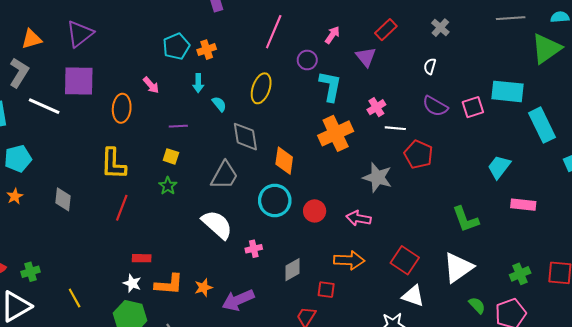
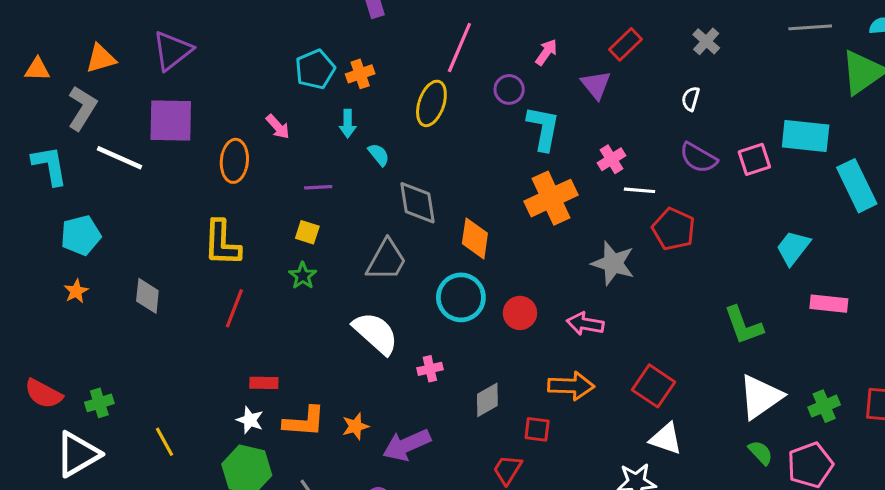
yellow ellipse: (261, 88) -> (431, 103), moved
white triangle: (458, 268) -> (761, 397), moved

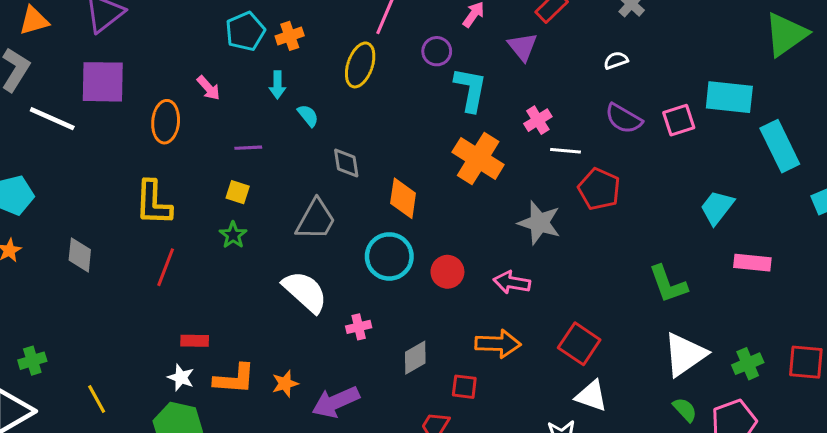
white semicircle: (691, 99) -> (616, 60), turned 55
orange cross: (551, 198) -> (478, 158), turned -33
gray diamond: (418, 203) -> (346, 163), size x0.7

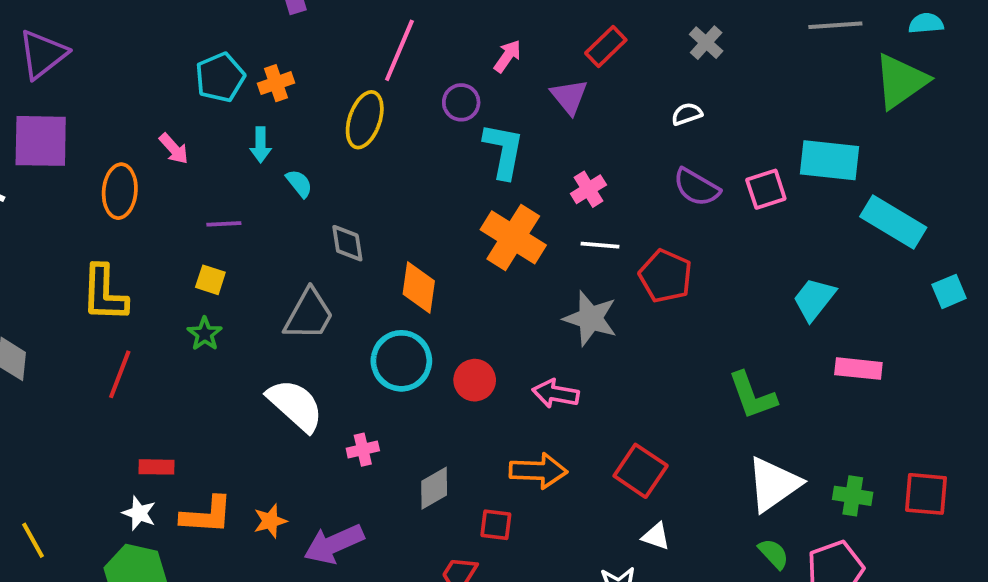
cyan rectangle: (780, 146) -> (893, 222), turned -33
white line: (565, 151) -> (600, 245), moved
green cross: (748, 364) -> (853, 496), turned 32
white triangle: (591, 396) -> (656, 536), size x0.7

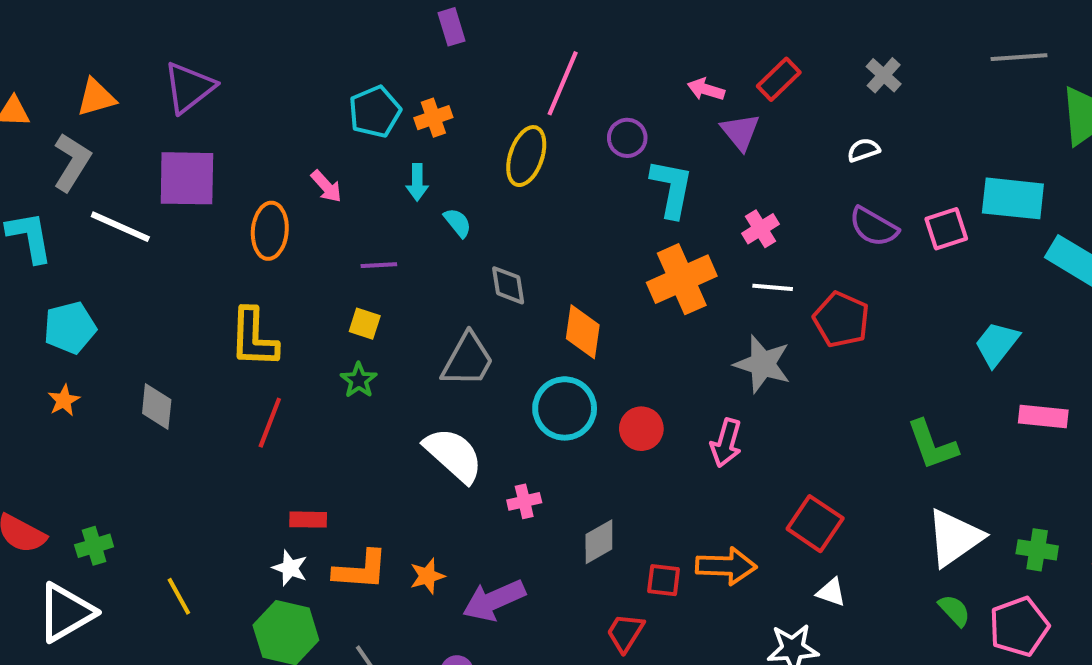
pink arrow: (507, 56) -> (706, 89), moved, turned -108
orange cross: (513, 237) -> (682, 279), turned 34
pink arrow: (556, 394) -> (726, 443), turned -84
orange arrow: (538, 471) -> (726, 566), moved

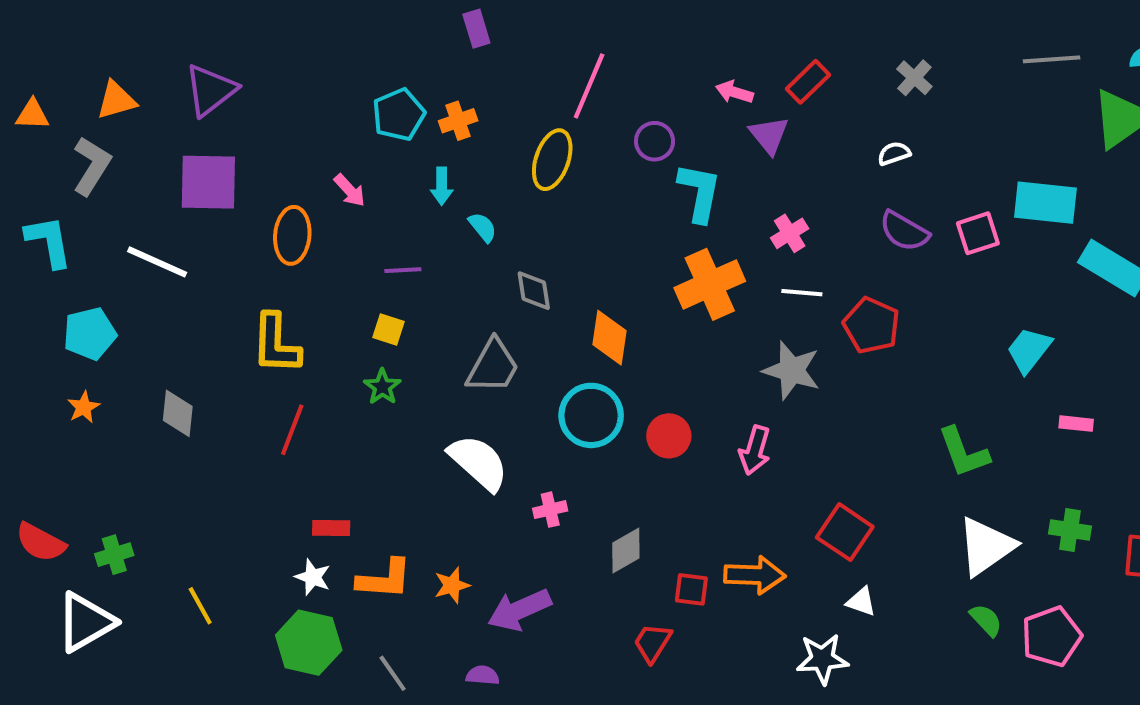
white line: (120, 227) -> (157, 262), moved
pink rectangle: (1043, 417) -> (1076, 424), size x0.7
green cross: (1037, 550) -> (1070, 530), moved

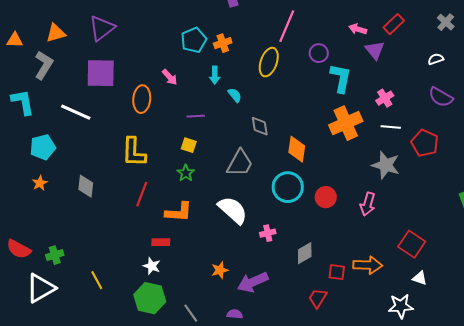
orange L-shape: (384, 579) -> (179, 212), moved

